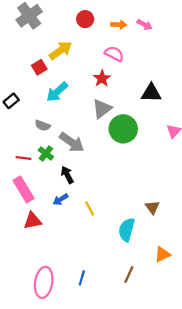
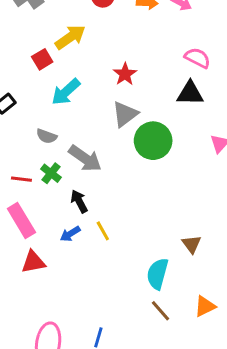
pink semicircle: (114, 54) -> (197, 58), moved
yellow line: (90, 208) -> (103, 231), moved
brown line: (129, 275) -> (160, 311), moved, turned -66

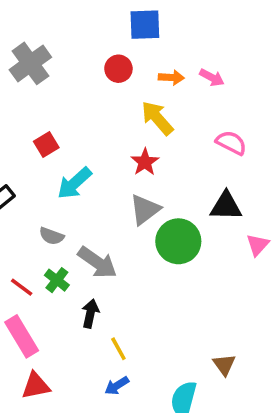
yellow arrow: (70, 37) -> (157, 118), moved, turned -96
black triangle: (190, 93) -> (226, 206), moved
red line: (21, 179) -> (22, 287), turned 30
black arrow: (79, 201) -> (90, 314), turned 40
blue arrow: (70, 234) -> (117, 386), moved

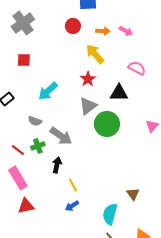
red square: (46, 144) -> (24, 60), moved, turned 32
black triangle: (226, 206) -> (119, 93), moved
green cross: (57, 280) -> (38, 146), turned 32

